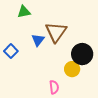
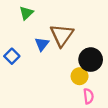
green triangle: (24, 12) -> (26, 13), turned -32
pink semicircle: (54, 87) -> (88, 96), moved

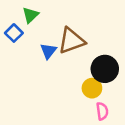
brown triangle: (62, 35) -> (71, 41), turned 35
blue square: (12, 56) -> (14, 33), moved

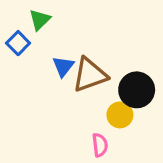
brown triangle: (71, 41) -> (90, 75), moved
pink semicircle: (102, 111) -> (100, 145), moved

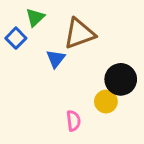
brown triangle: (90, 75) -> (79, 34), moved
pink semicircle: (100, 145) -> (73, 121), moved

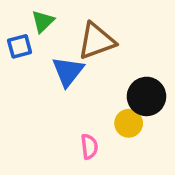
blue square: (16, 38) -> (20, 46), turned 30
blue triangle: (56, 59) -> (68, 71), size x1.4

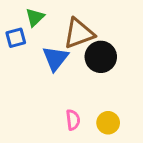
black circle: (147, 96) -> (101, 57), moved
yellow circle: (129, 123) -> (108, 123), moved

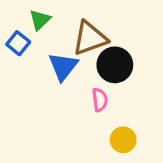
blue square: (16, 38) -> (18, 43), turned -36
pink semicircle: (73, 120) -> (100, 100), moved

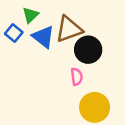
blue triangle: (63, 67) -> (43, 37), moved, turned -30
yellow circle: (123, 140) -> (95, 107), size x1.5

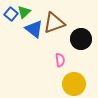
blue square: (14, 33) -> (11, 14), moved
black circle: (88, 50) -> (81, 39), moved

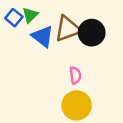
black circle: (81, 39) -> (92, 33), moved
yellow circle: (74, 84) -> (77, 105), moved

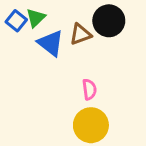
brown triangle: (68, 29) -> (80, 34), size x0.7
black circle: (92, 33) -> (109, 21), moved

